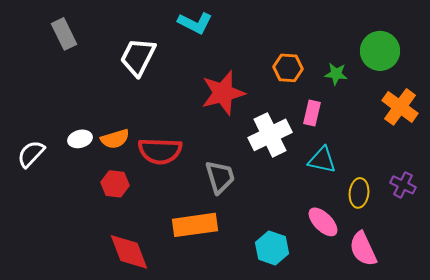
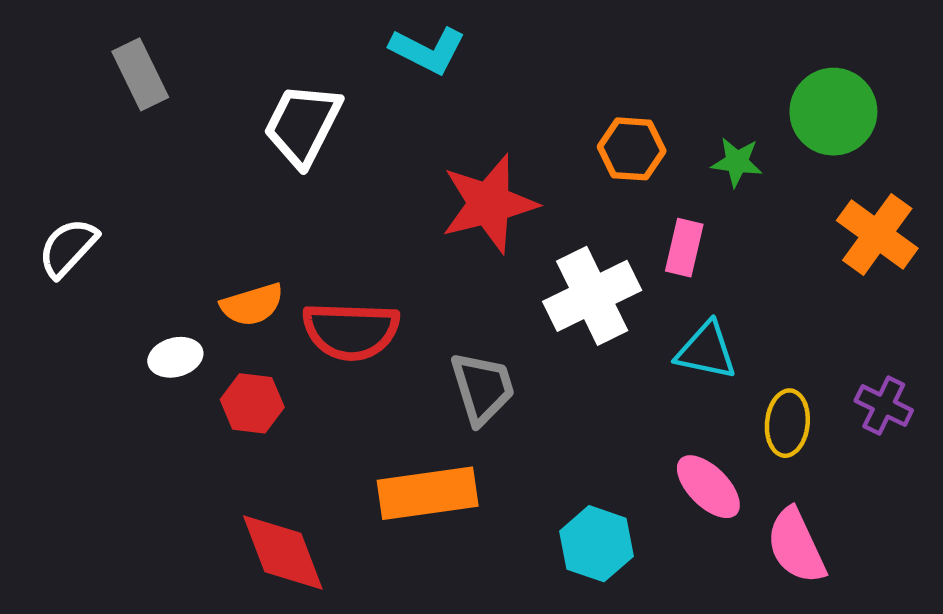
white ellipse: (80, 139) -> (175, 357), moved
white semicircle: (31, 154) -> (68, 248), moved

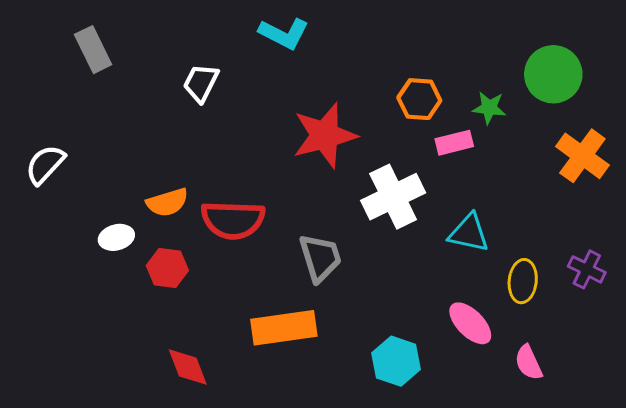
white trapezoid: (303, 125) -> (201, 83), size x0.7
pink rectangle: (684, 248) -> (454, 143), moved, turned 63
pink semicircle: (796, 546) -> (529, 363), size x0.7
red diamond: (283, 552) -> (188, 367), size x0.7

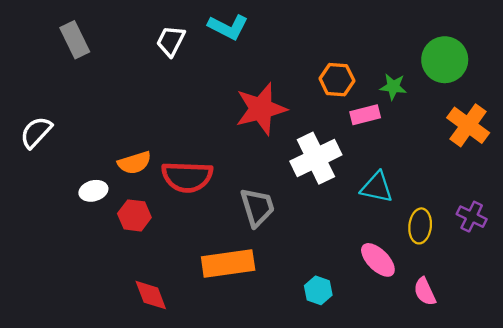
white trapezoid: (201, 83) -> (171, 41), moved
cyan hexagon: (396, 361) -> (318, 290), size x0.7

